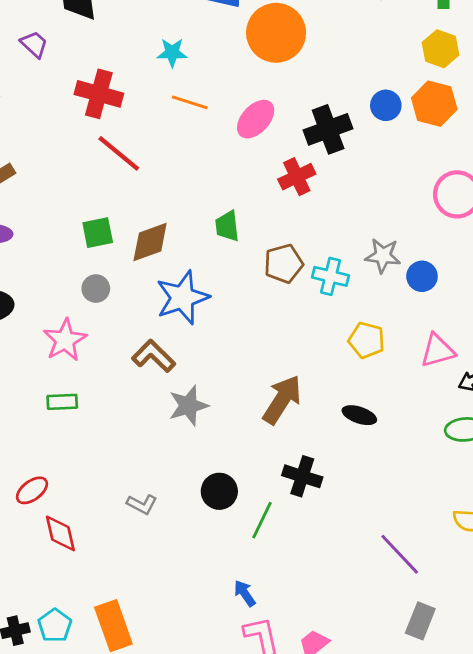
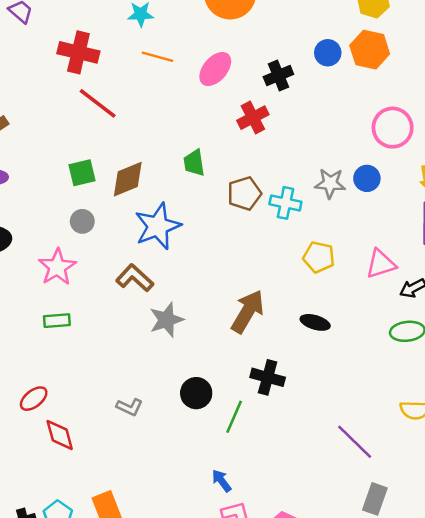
black cross: (328, 129) -> (278, 76), size x0.7
blue circle: (422, 276) -> (367, 178), moved

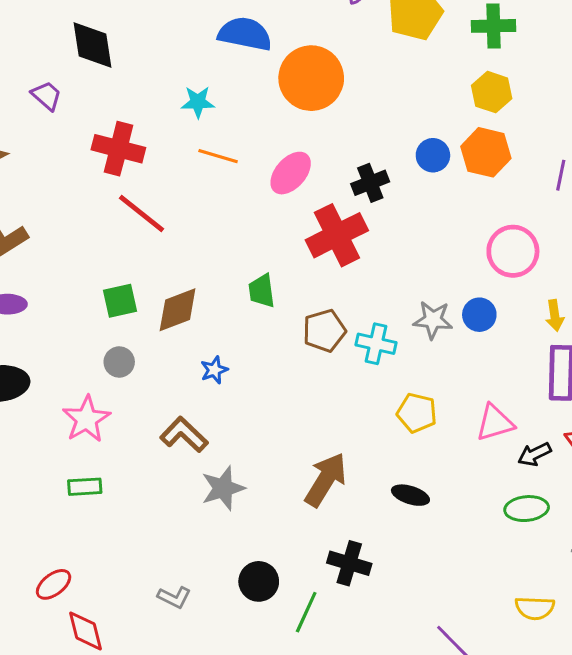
red cross: (253, 118) -> (337, 235), size x1.5
blue star: (158, 226) -> (214, 370), size x0.5

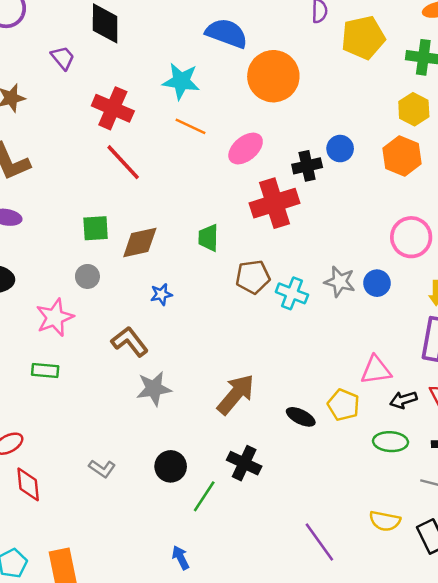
cyan star: (198, 102) -> (181, 81), size x1.4
blue circle: (433, 155) -> (340, 149), moved
yellow pentagon: (417, 413) -> (343, 405), moved

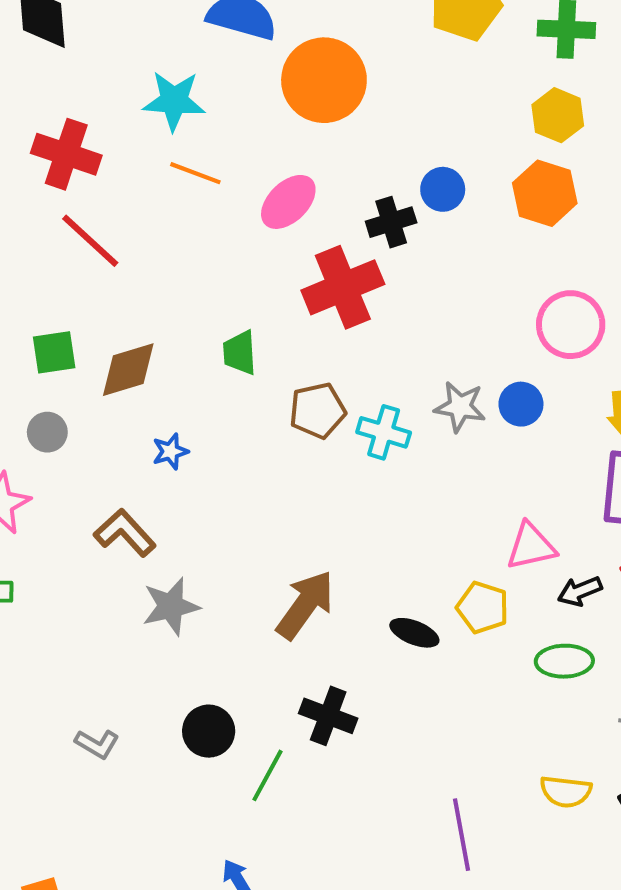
purple line: (319, 542) -> (462, 835), turned 30

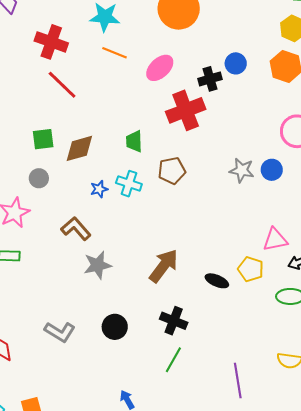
cyan cross: (384, 432) -> (129, 184), moved
gray L-shape: (97, 744) -> (60, 332), size x1.4
green line: (268, 775) -> (173, 360), moved

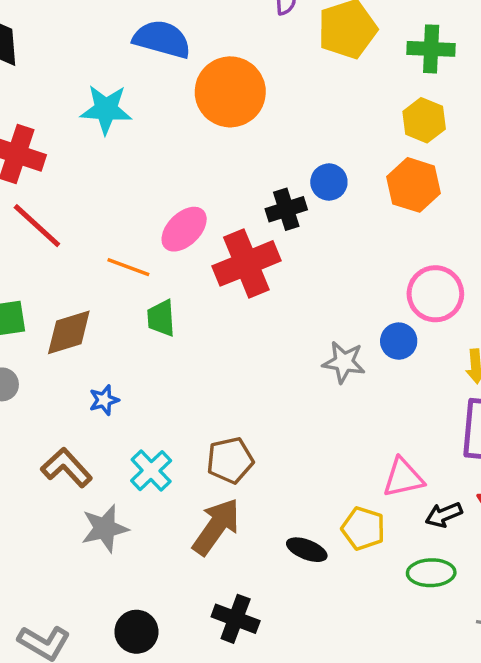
orange line: (114, 53) -> (128, 267), moved
pink ellipse: (160, 68) -> (184, 229), moved
blue circle: (272, 170) -> (399, 341), moved
brown pentagon: (172, 171) -> (230, 460), moved
cyan cross: (129, 184) -> (151, 471), moved, turned 30

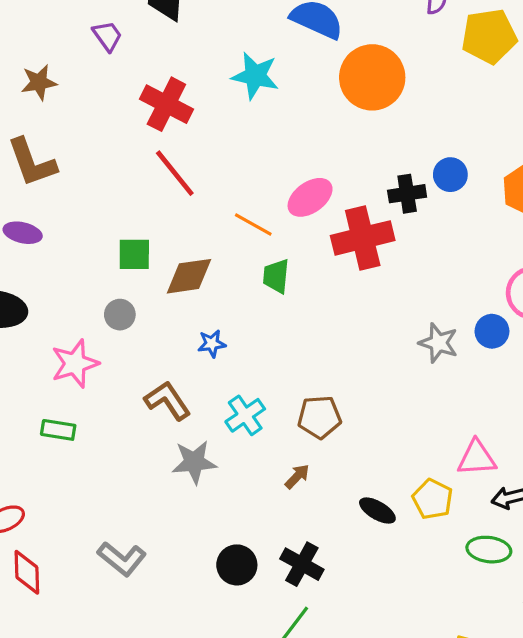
brown arrow: (216, 527) -> (297, 476), size x0.5
black circle: (136, 632) -> (237, 565), moved

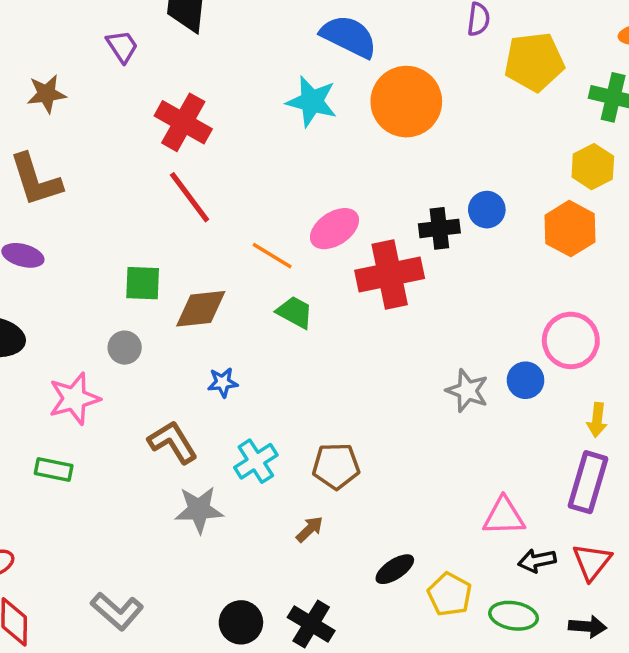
cyan star: (255, 76) -> (312, 102), moved
green trapezoid: (276, 276) -> (295, 312), turned 111
yellow pentagon: (433, 499) -> (450, 594), moved
black ellipse: (377, 511) -> (395, 569), turned -66

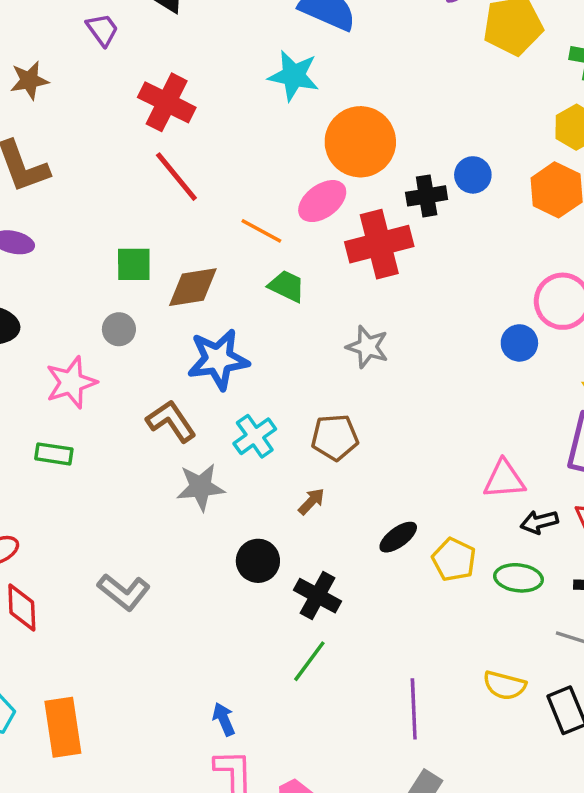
orange circle: (406, 102) -> (360, 142), moved
blue star: (223, 382) -> (218, 359), size x2.0
gray star: (467, 391) -> (367, 347), moved
black circle: (241, 622) -> (258, 561), moved

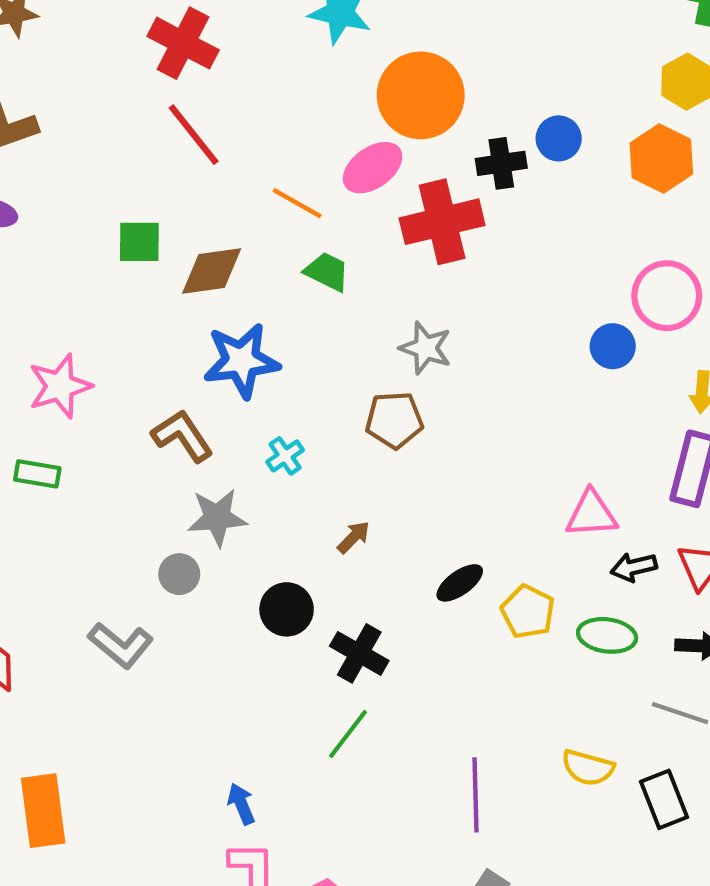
gray circle: (119, 329) -> (179, 574), moved
cyan cross: (255, 436) -> (285, 456), size x0.7
brown pentagon: (335, 437) -> (394, 420), moved

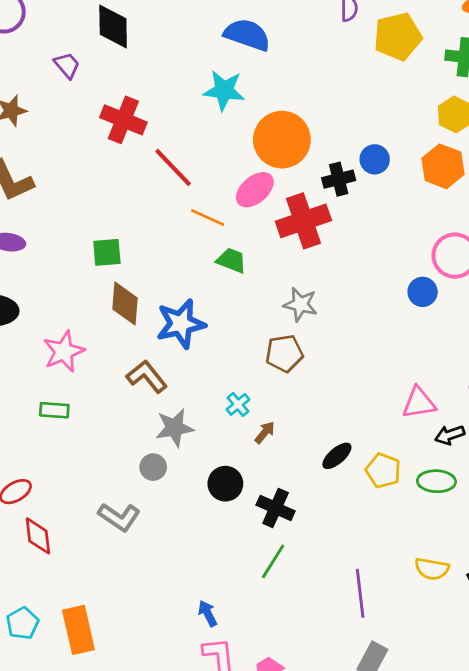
red line: (194, 135) -> (173, 167), moved
brown diamond: (212, 271) -> (125, 303), moved, turned -72
cyan cross: (285, 456) -> (238, 404), moved

